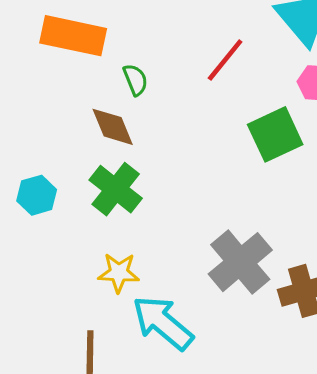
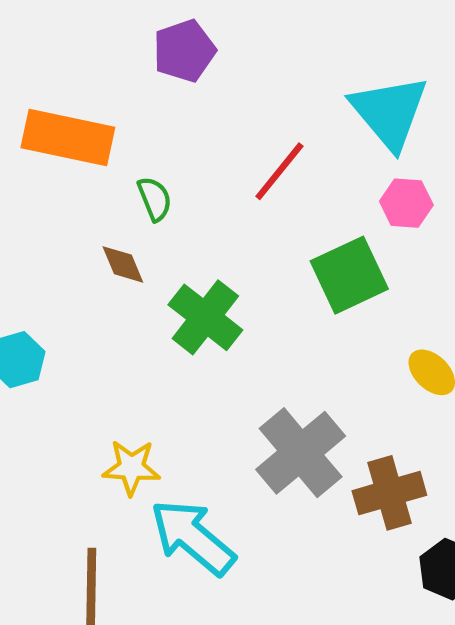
brown diamond: (113, 127) -> (123, 264), size x0.7
green cross: (116, 189) -> (205, 317), moved

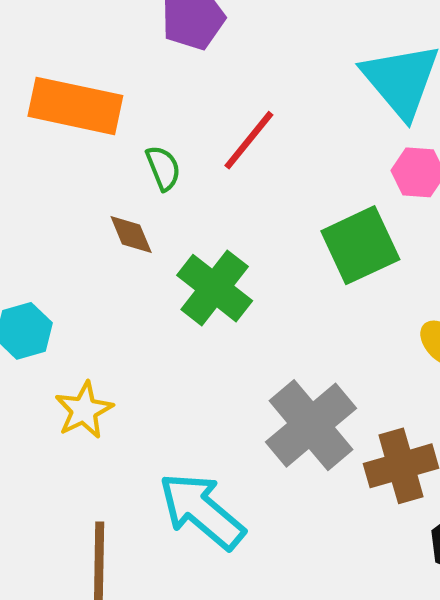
red line: (279, 171) -> (249, 140), moved
yellow star: (131, 468) -> (84, 410), moved, turned -30

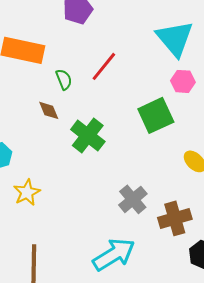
gray cross: (311, 425) -> (133, 199), size x0.7
cyan arrow: (202, 511) -> (114, 254), moved, turned 108

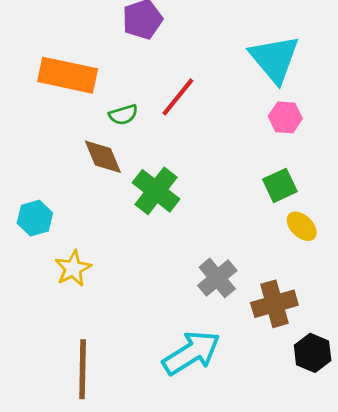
green semicircle: (64, 79) -> (123, 115), turned 95
brown diamond: (49, 110) -> (103, 157), size x1.4
green square: (156, 115) -> (280, 185), moved, size x0.7

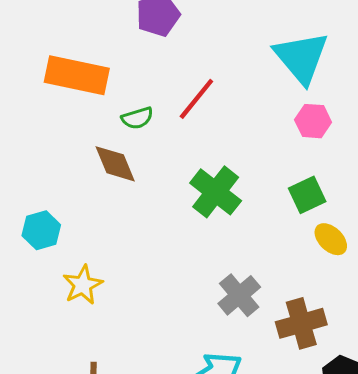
green cross: (156, 191) -> (216, 192), moved

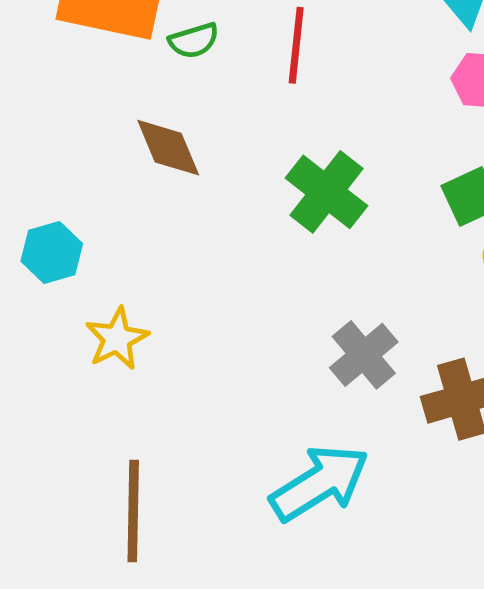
red line: (196, 99) -> (296, 45), turned -33
green semicircle: (137, 118) -> (194, 41), moved

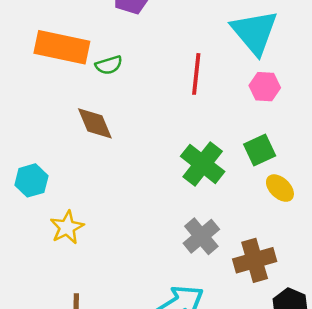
red line: (296, 45) -> (196, 74), moved
green cross: (327, 192) -> (203, 164), moved

